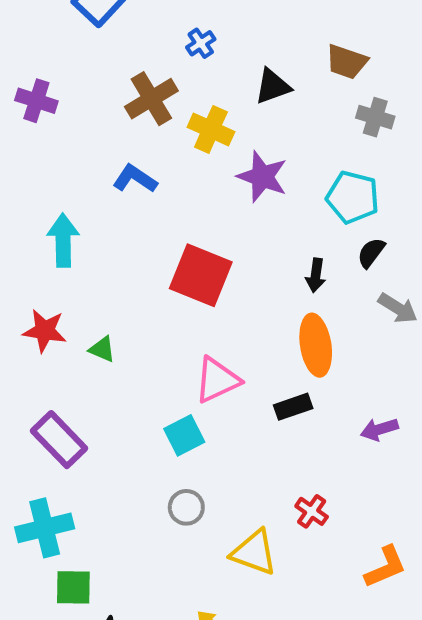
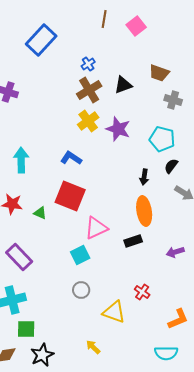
brown cross: (151, 99) -> (89, 90), moved
yellow cross: (211, 129) -> (88, 121), moved, turned 30
blue L-shape: (135, 179) -> (71, 158), moved
red square: (201, 275) -> (70, 196), moved

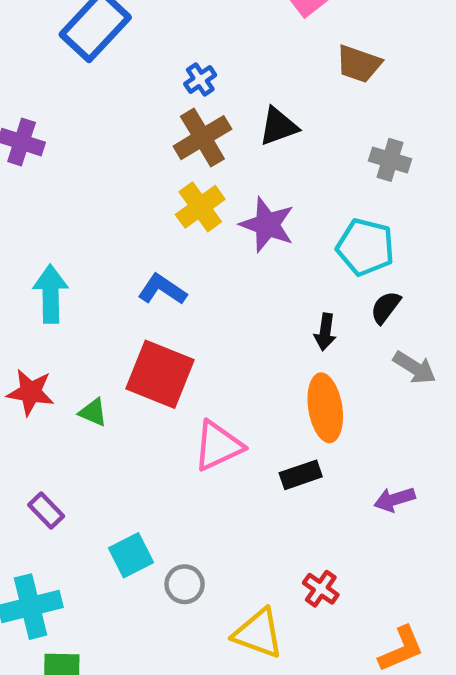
brown trapezoid: (159, 73) -> (359, 64), moved
cyan square: (80, 255) -> (131, 555), moved
purple rectangle: (19, 257) -> (46, 511), size x0.6

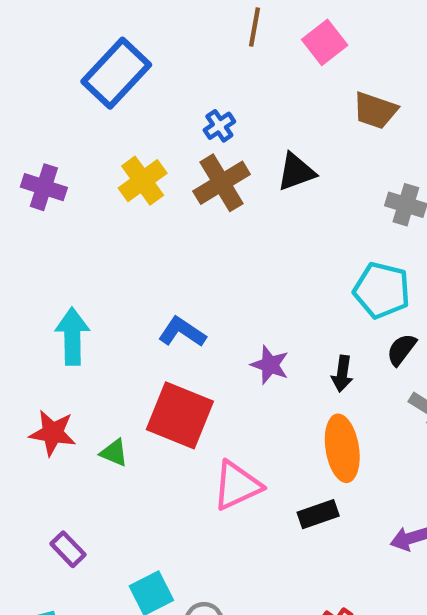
yellow cross: (200, 207) -> (143, 181), moved
purple star: (267, 225) -> (270, 365), moved, size x0.7

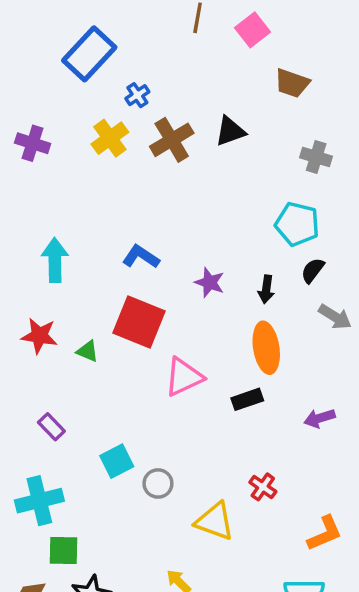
blue cross: (219, 126) -> (137, 95), moved

